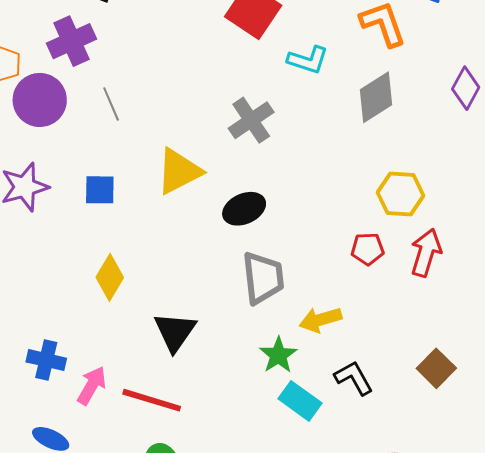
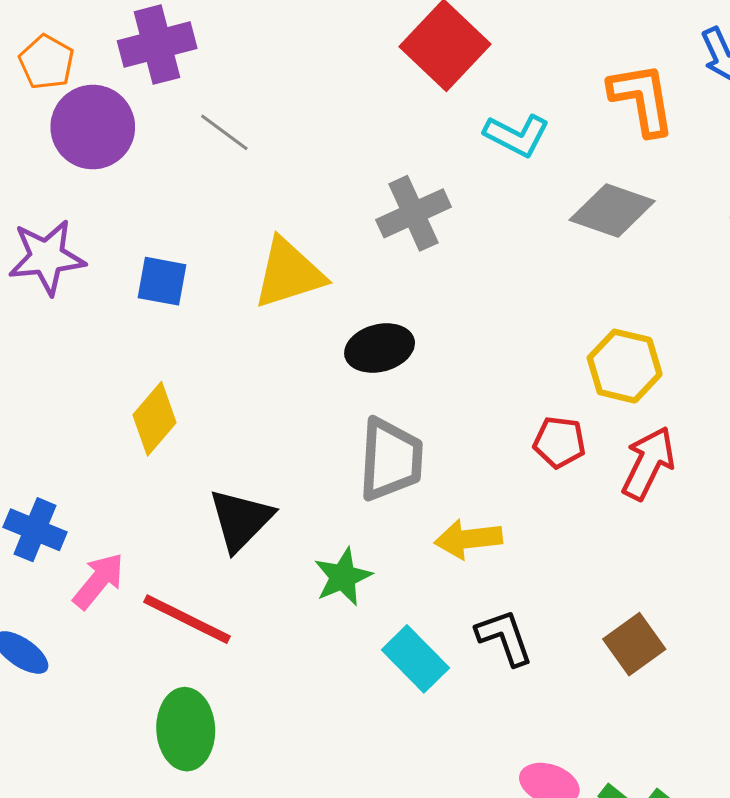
gray diamond: (376, 97) -> (612, 210), turned 42
gray line: (111, 104) -> (224, 132), moved, turned -40
green star: (278, 355) -> (343, 577), moved

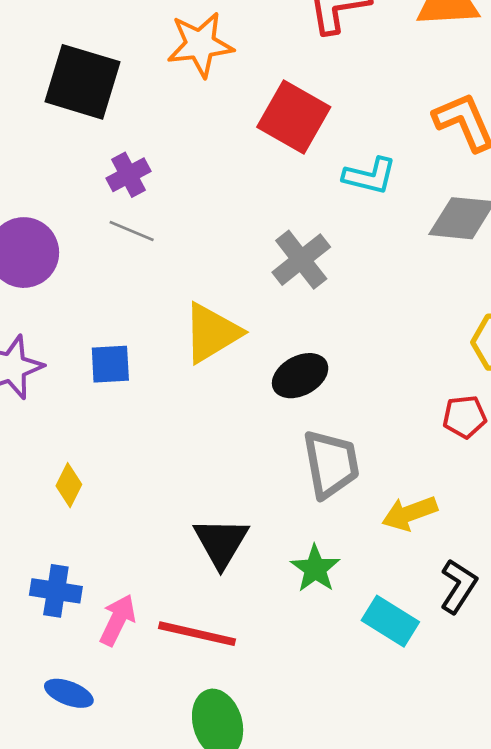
purple cross: (157, 45) -> (128, 175), moved, size x0.7
yellow diamond: (154, 419) -> (69, 485), moved, size x0.7
black L-shape: (504, 637) -> (458, 586), turned 66

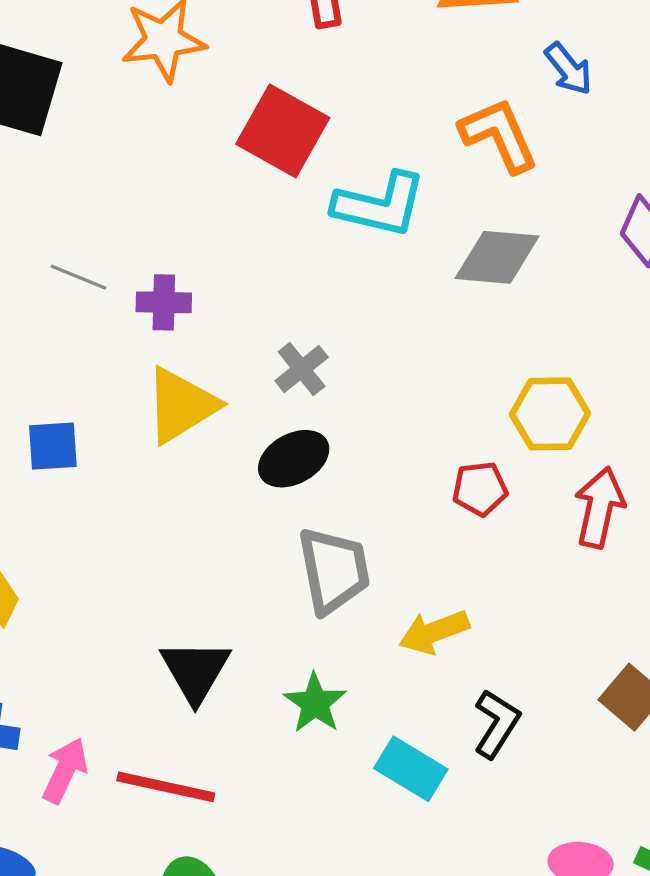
purple cross: (128, 175) -> (164, 302), moved, turned 30
cyan L-shape: (370, 176) -> (380, 205), size x1.4
gray cross: (301, 260) -> (302, 369), moved, size x0.7
red pentagon: (465, 417) -> (480, 489), moved

